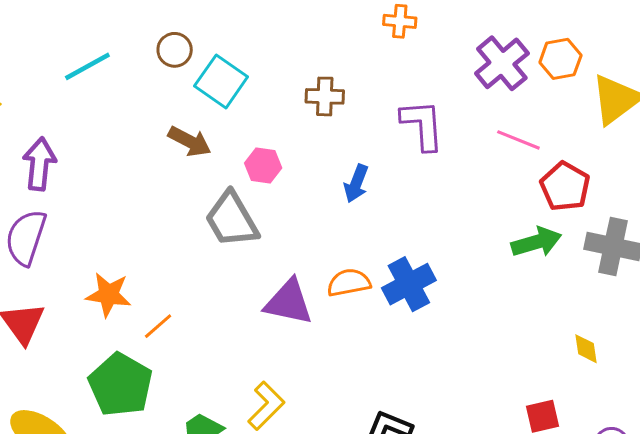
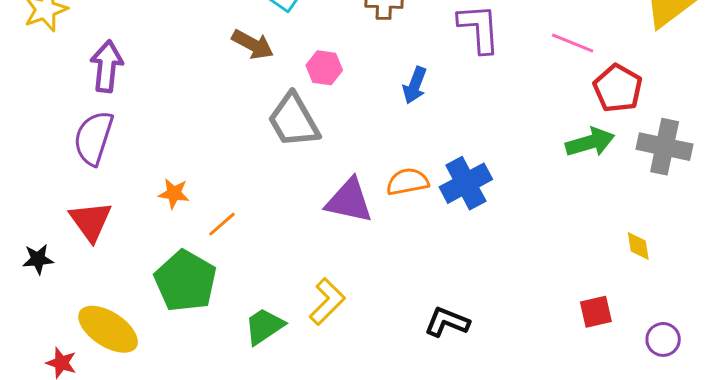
orange star: (108, 295) -> (174, 193), size x0.7

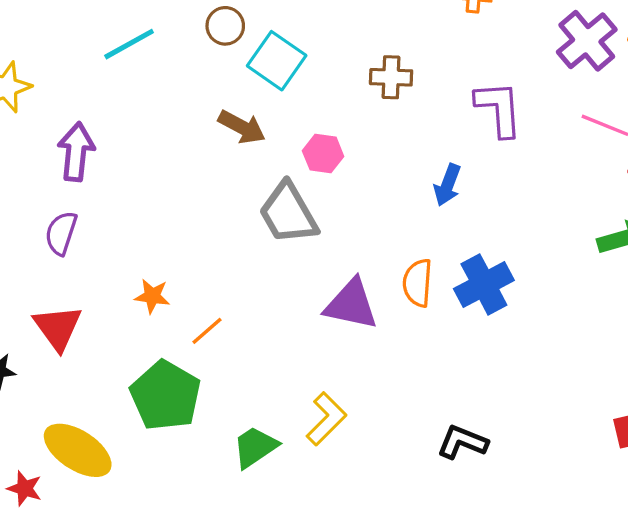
blue arrow: (415, 85) -> (447, 185), moved
purple semicircle: (93, 138) -> (61, 233), size x0.7
orange semicircle: (407, 182) -> (418, 283), turned -75

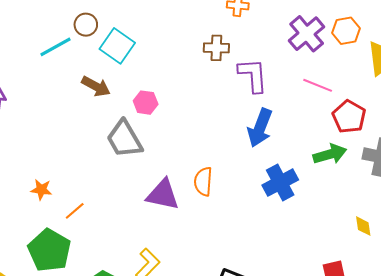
cyan line: (129, 44) -> (55, 47), moved
brown cross: (391, 77) -> (216, 48), moved
blue arrow: (447, 185) -> (260, 128), moved, size x1.5
blue cross: (484, 285) -> (280, 183), moved

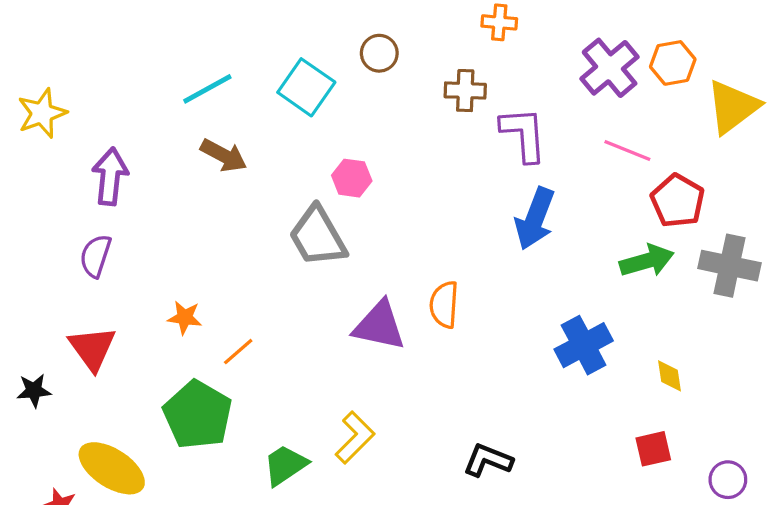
brown circle: (86, 25) -> (379, 53), moved
brown arrow: (96, 86) -> (224, 155), moved
blue cross: (280, 183) -> (584, 345), moved
yellow diamond: (363, 226) -> (670, 376), moved

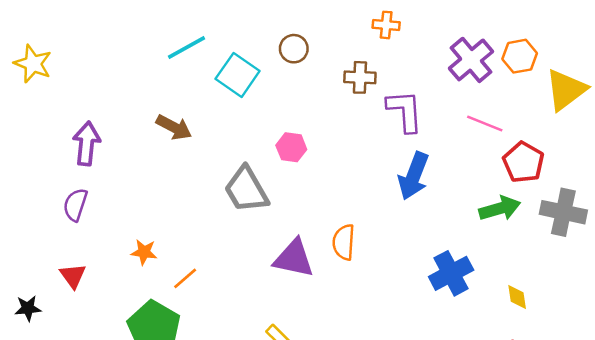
cyan line: (207, 89) -> (186, 47), moved
yellow star: (42, 113) -> (33, 64), moved, turned -30
pink hexagon: (352, 178) -> (291, 147), moved
red triangle: (92, 348) -> (73, 276), size x0.7

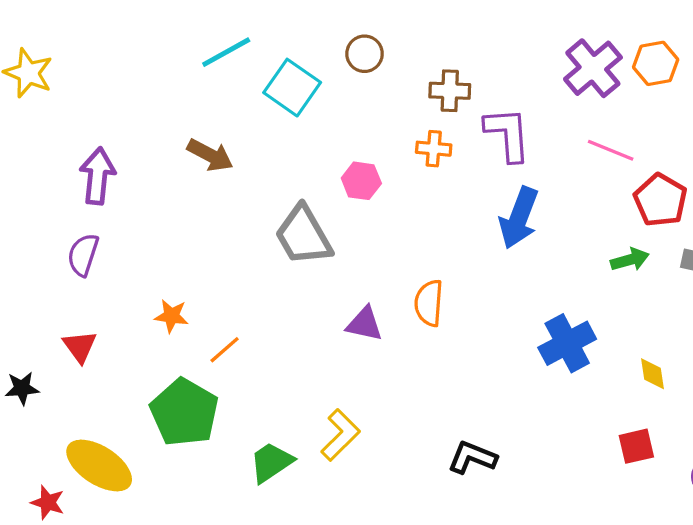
orange cross: (386, 25) -> (434, 149), moved
green arrow: (500, 208) -> (630, 260), size x0.7
purple triangle: (294, 258) -> (365, 324), size x0.7

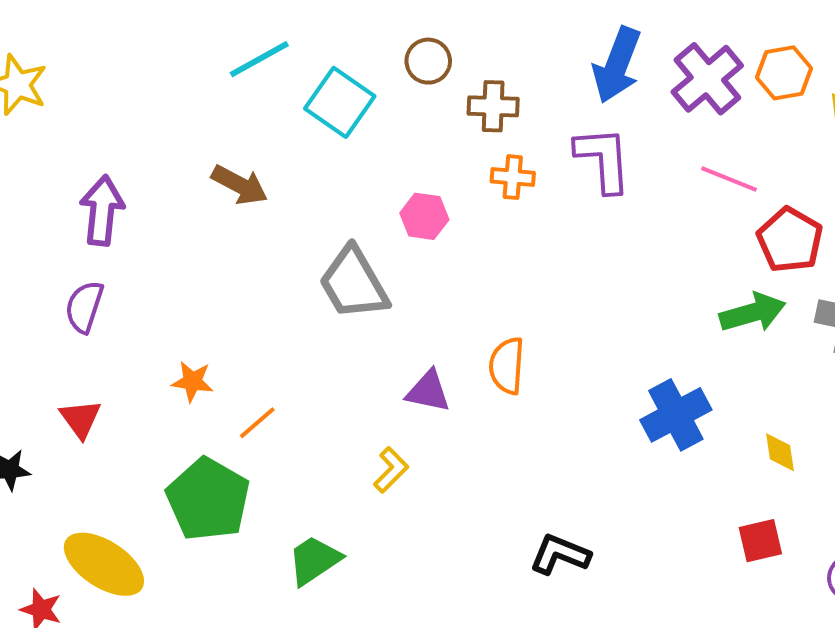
brown cross: (450, 91) -> (493, 106), moved
blue arrow: (519, 218) -> (617, 65), moved
green arrow: (630, 260) -> (753, 313), size x1.4
yellow L-shape: (340, 435) -> (391, 470), moved, size x0.7

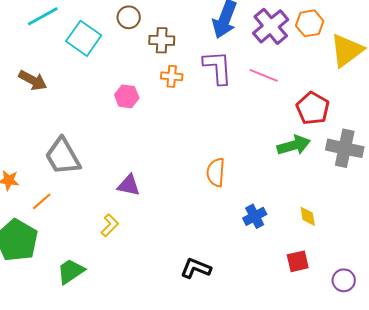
pink line: (729, 179) -> (264, 75), moved
gray trapezoid: (354, 283) -> (63, 156), moved
orange semicircle: (507, 366) -> (216, 172), moved
blue cross: (676, 415) -> (255, 216), moved, size x0.7

